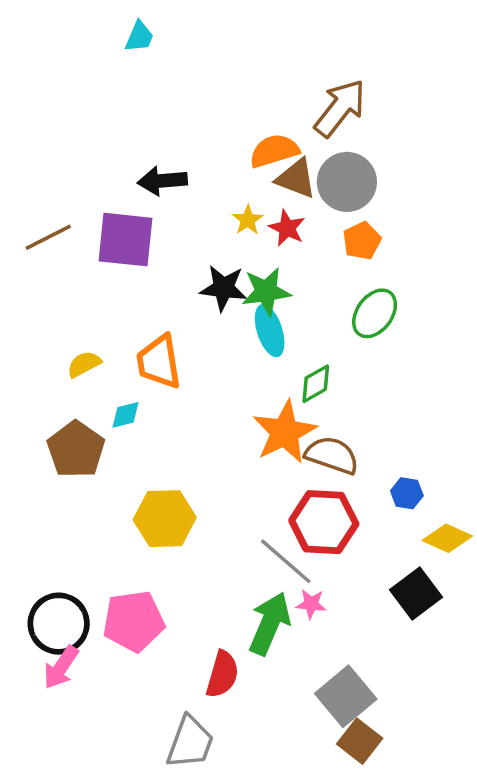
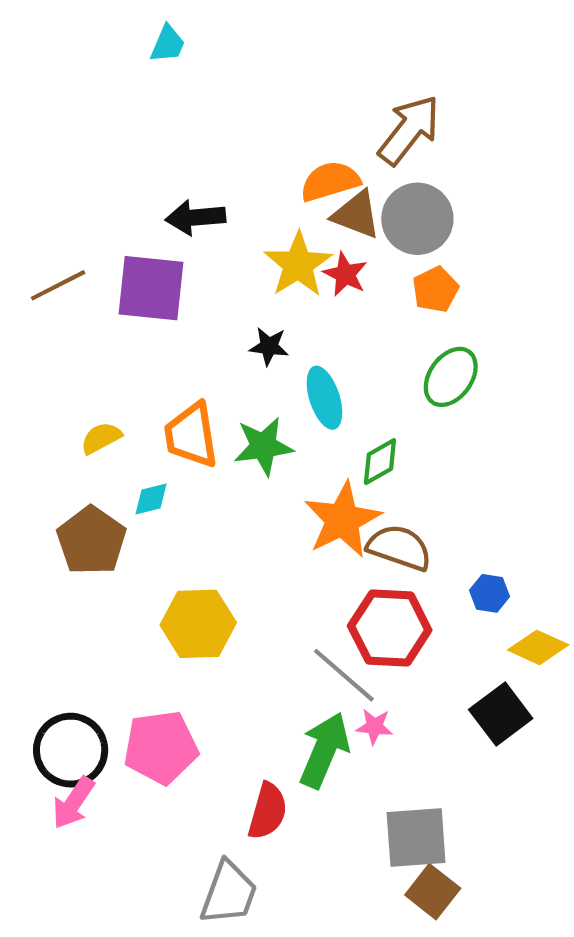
yellow star: (248, 220) -> (298, 265), size x1.8
black star: (224, 288) -> (269, 346), size x0.7
green star: (266, 291) -> (263, 446), moved
gray square: (346, 696) -> (416, 837), turned 36

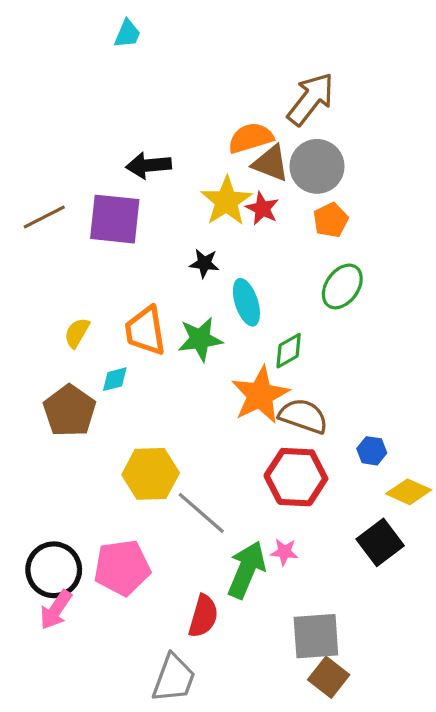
yellow semicircle: (101, 438) -> (77, 333), turned -32
gray line: (344, 675) -> (201, 513), moved

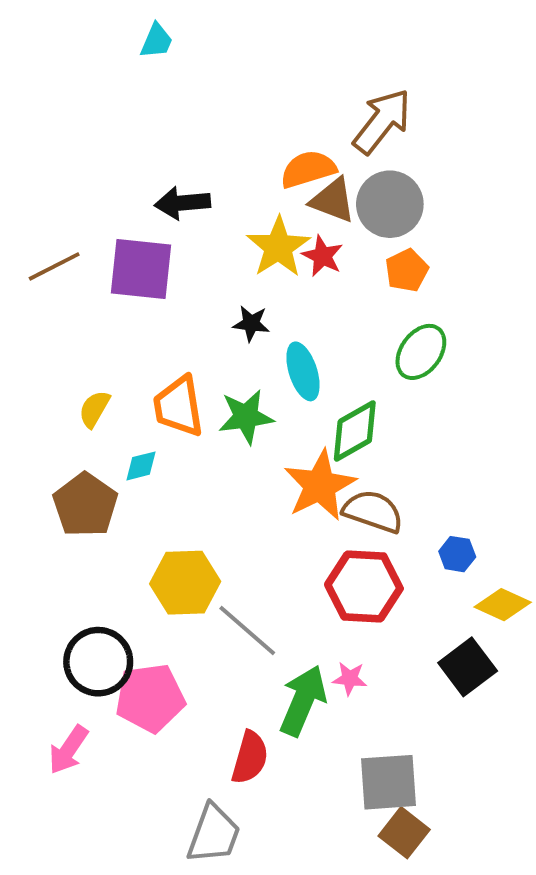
green diamond: (289, 351) -> (355, 431), size x1.4
black circle: (54, 570) -> (98, 662), moved

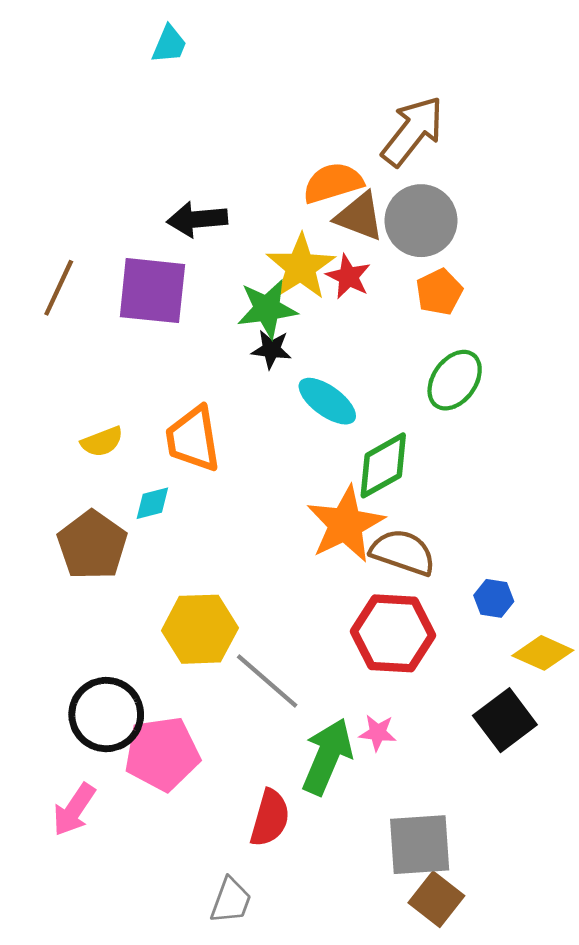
brown line: (54, 266) -> (59, 288), turned -38
cyan ellipse: (303, 371) -> (327, 401), turned -36
yellow semicircle: (94, 409) -> (102, 442), turned -141
green star: (246, 417) -> (267, 309), moved
gray trapezoid: (214, 834) -> (231, 901), size x0.7

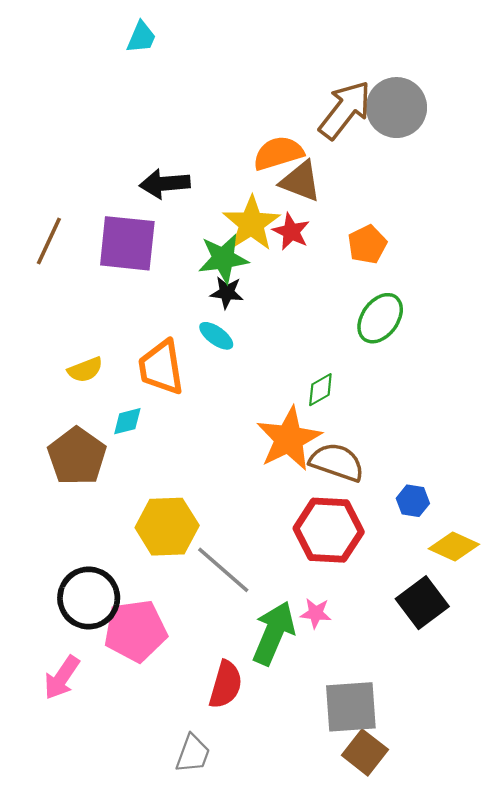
gray circle: (421, 221) -> (397, 108), moved
cyan ellipse: (327, 401) -> (216, 336), moved, size x0.7
green diamond: (383, 465) -> (320, 390), size x0.6

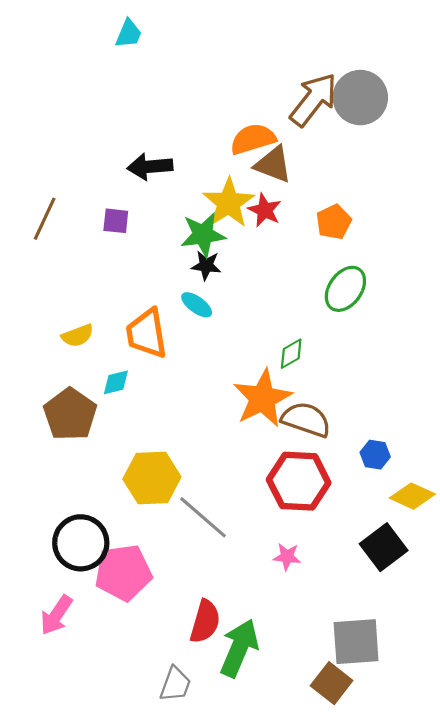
purple square: (127, 243) -> (116, 221), size x0.5
green arrow: (274, 633) -> (239, 648), moved
gray square: (351, 707) -> (356, 642), moved

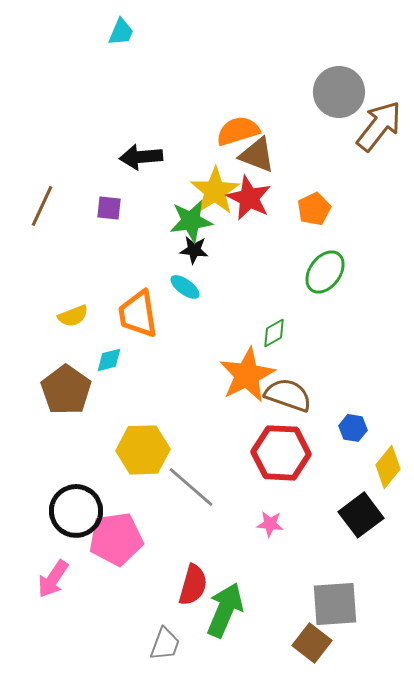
brown arrow: (314, 100) -> (379, 126), moved
red star: (265, 210) -> (249, 198), size x1.4
yellow diamond: (412, 496) -> (388, 467), turned -75

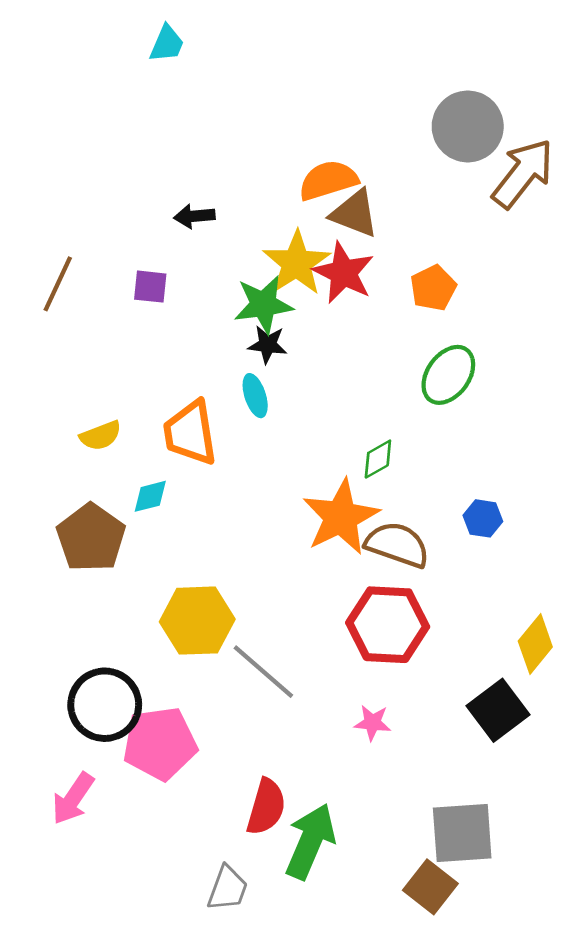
black arrow: (141, 157) -> (194, 216), size x0.7
cyan ellipse: (185, 287) -> (255, 396), turned 36
blue hexagon: (353, 428) -> (483, 518), moved

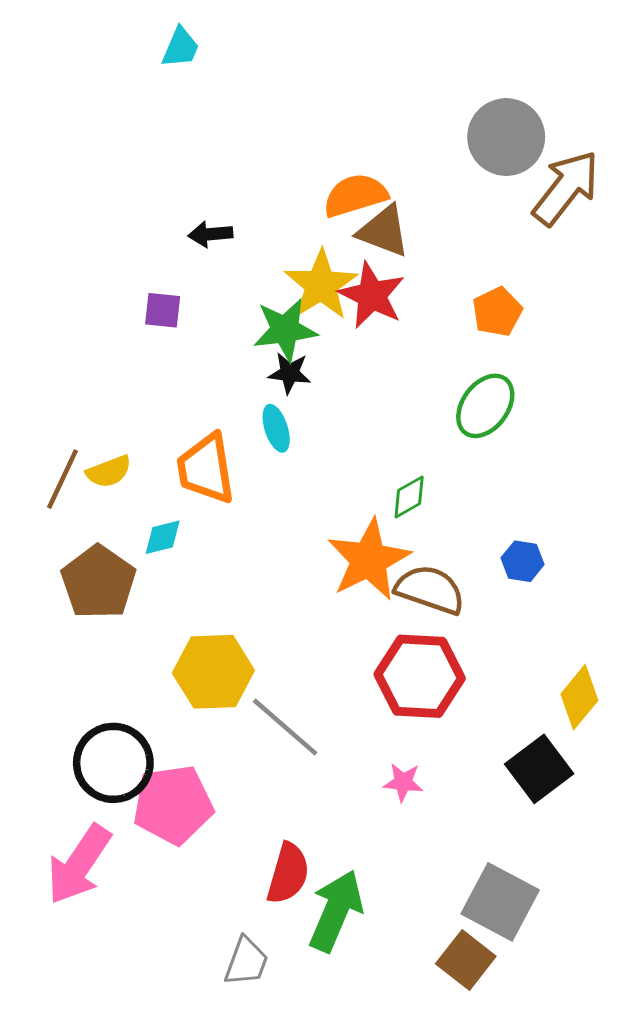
brown line: (58, 284) -> (63, 479), moved
orange pentagon: (433, 288) -> (497, 312), moved
pink arrow: (73, 799) -> (79, 864), size x1.4
gray square: (462, 833) -> (500, 902), turned 32

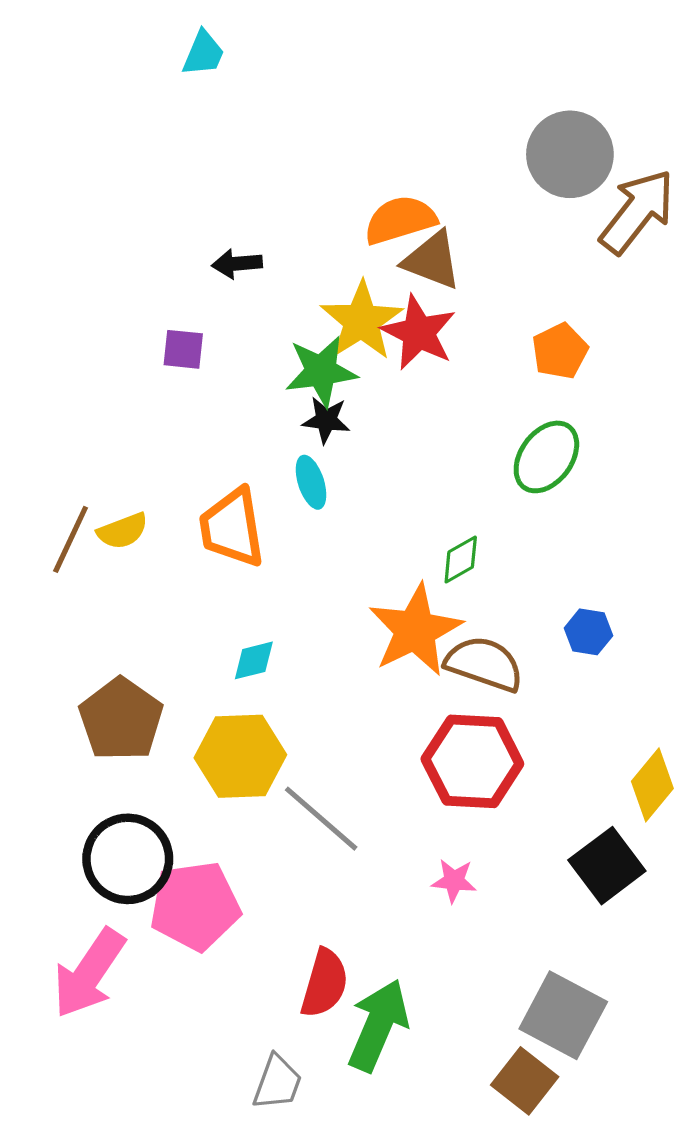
cyan diamond: (163, 537) -> (254, 660), moved
brown pentagon: (98, 582) -> (121, 719), moved

